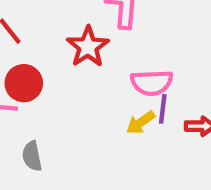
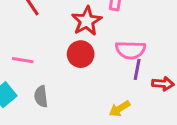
red circle: (24, 83) -> (81, 54), moved
yellow arrow: (141, 122) -> (119, 109), moved

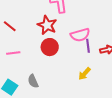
pink line: (23, 60) -> (13, 53), moved

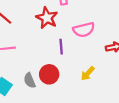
purple line: (88, 46) -> (61, 47), moved
red circle: (50, 47) -> (49, 74), moved

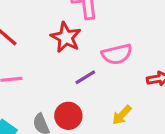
purple line: (61, 47) -> (85, 77), turned 63

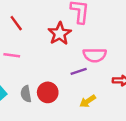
purple line: (85, 77) -> (79, 71), moved

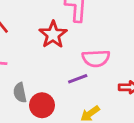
gray semicircle: (26, 94) -> (20, 93), moved

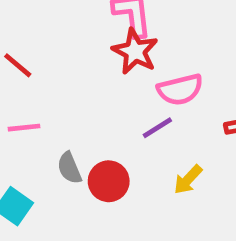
red star: (53, 35) -> (135, 51), moved

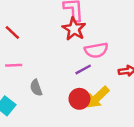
yellow arrow: (188, 180) -> (98, 97), size x1.5
red circle: (109, 181) -> (79, 99), moved

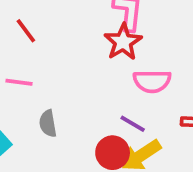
purple line: (83, 69) -> (133, 124), moved, turned 49

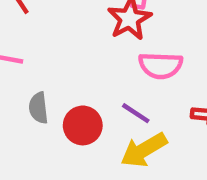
red circle: (113, 153) -> (83, 125), moved

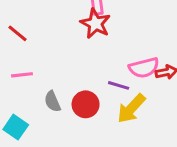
pink semicircle: (161, 66) -> (144, 68), moved

